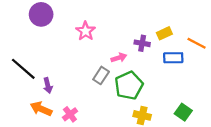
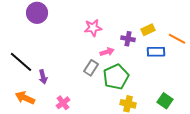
pink star: (86, 31) -> (93, 28), moved, turned 30
orange arrow: (41, 109) -> (25, 98), moved

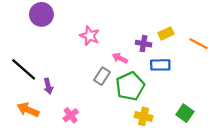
pink star: (93, 28) -> (90, 36), moved, turned 30
pink arrow: (107, 52) -> (120, 58), turned -136
blue rectangle: (156, 52) -> (160, 65), moved

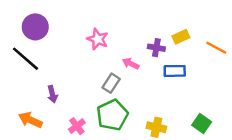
purple circle: (41, 14) -> (35, 27), moved
black line: (24, 69) -> (25, 59), moved
green pentagon: (130, 86) -> (112, 115), moved

